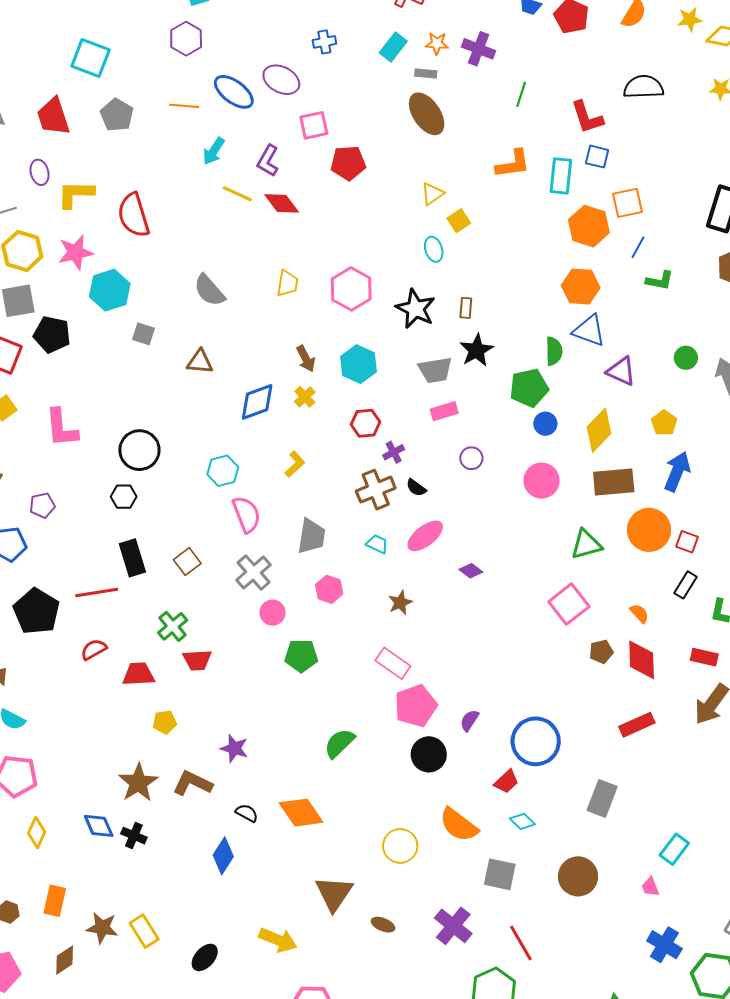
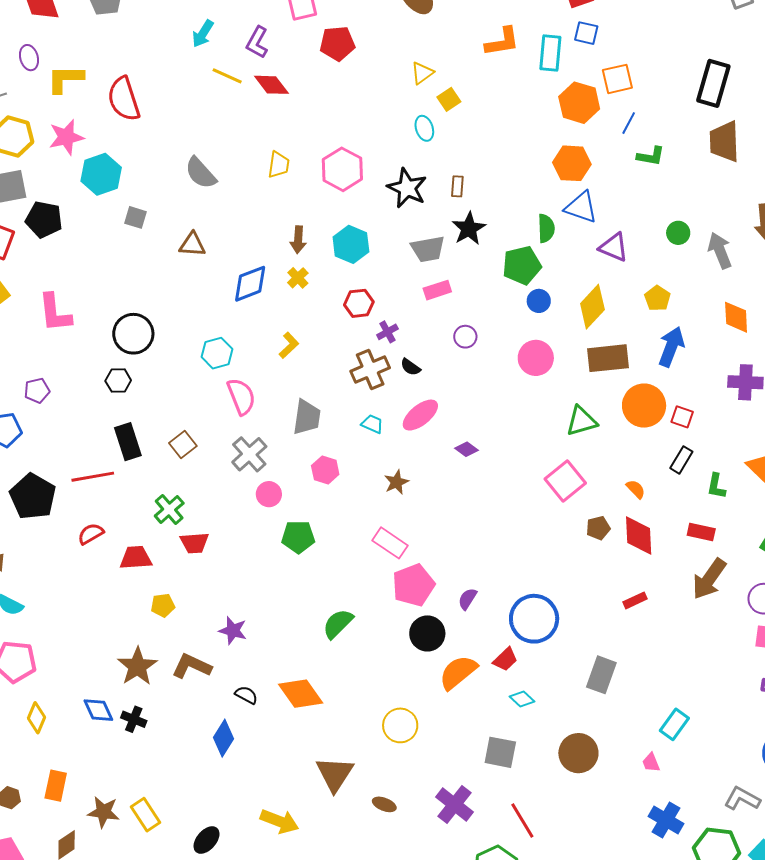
brown arrow: (306, 359) -> (298, 240), turned 32
red rectangle: (637, 725) -> (635, 600), size x0.7
orange semicircle: (459, 825) -> (458, 672), moved, turned 105

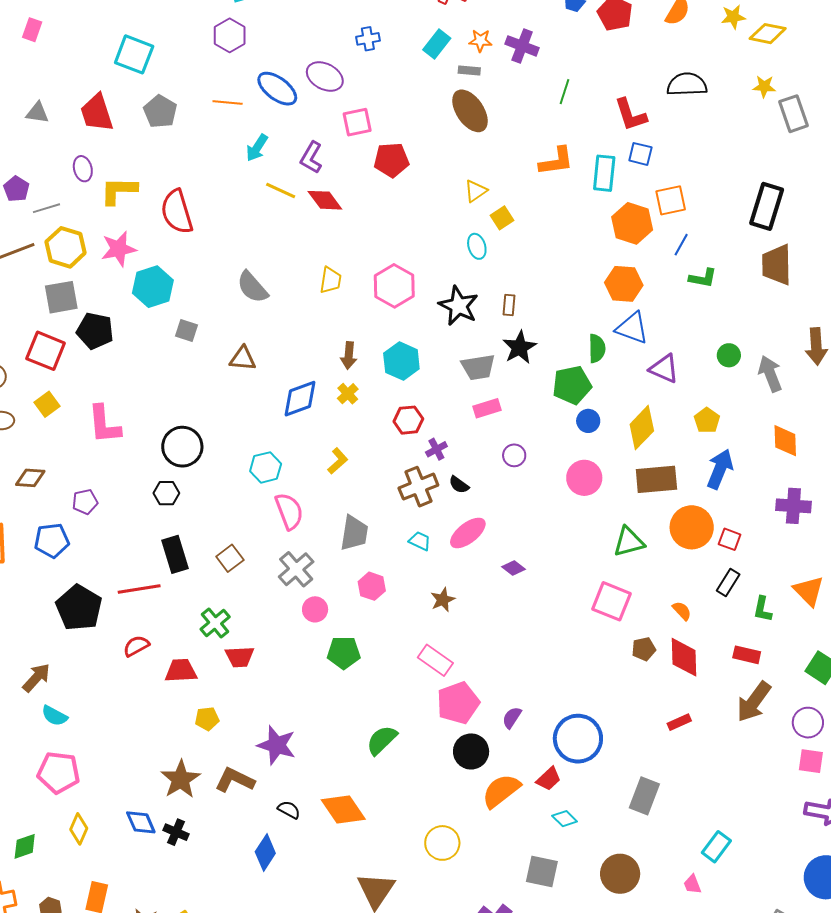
pink square: (565, 481) -> (611, 601), turned -30
purple star: (233, 631) -> (277, 745), size x1.4

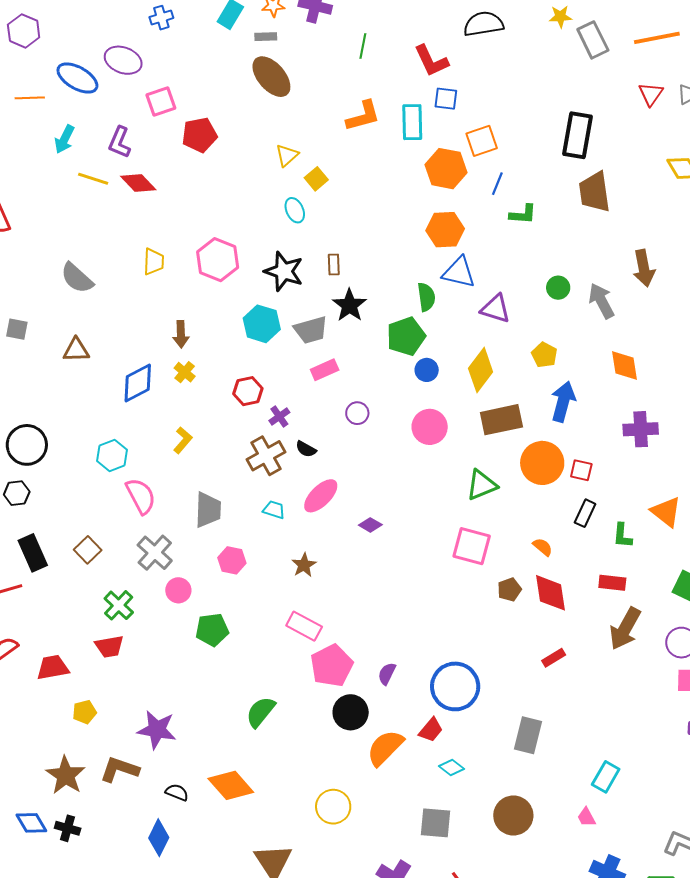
cyan hexagon: (401, 361) -> (262, 324), moved
green cross: (215, 623) -> (119, 605), moved

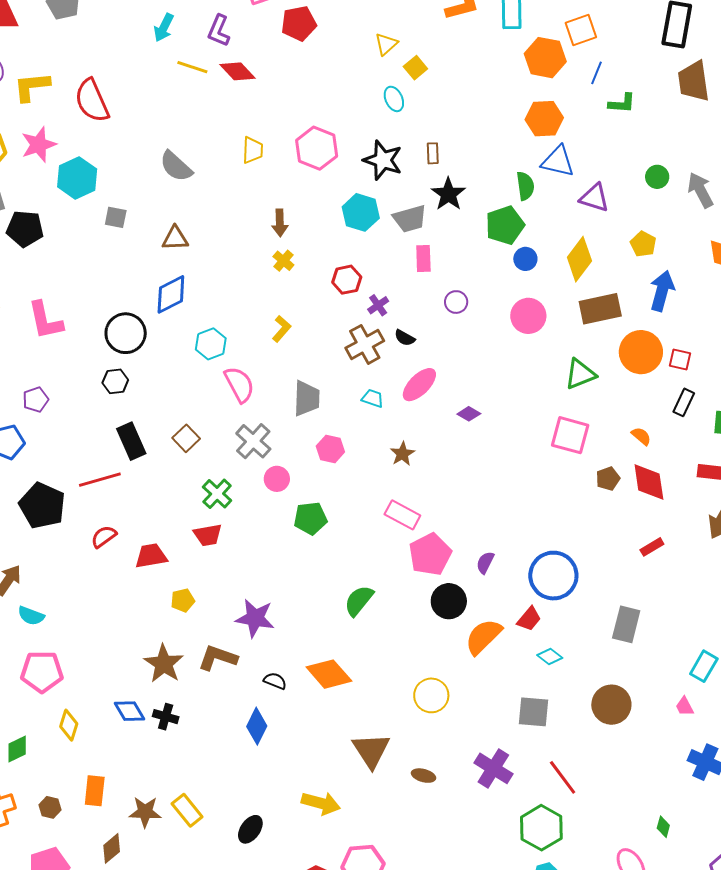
pink rectangle: (325, 370) -> (423, 259), turned -68
blue diamond: (138, 383) -> (171, 294), moved

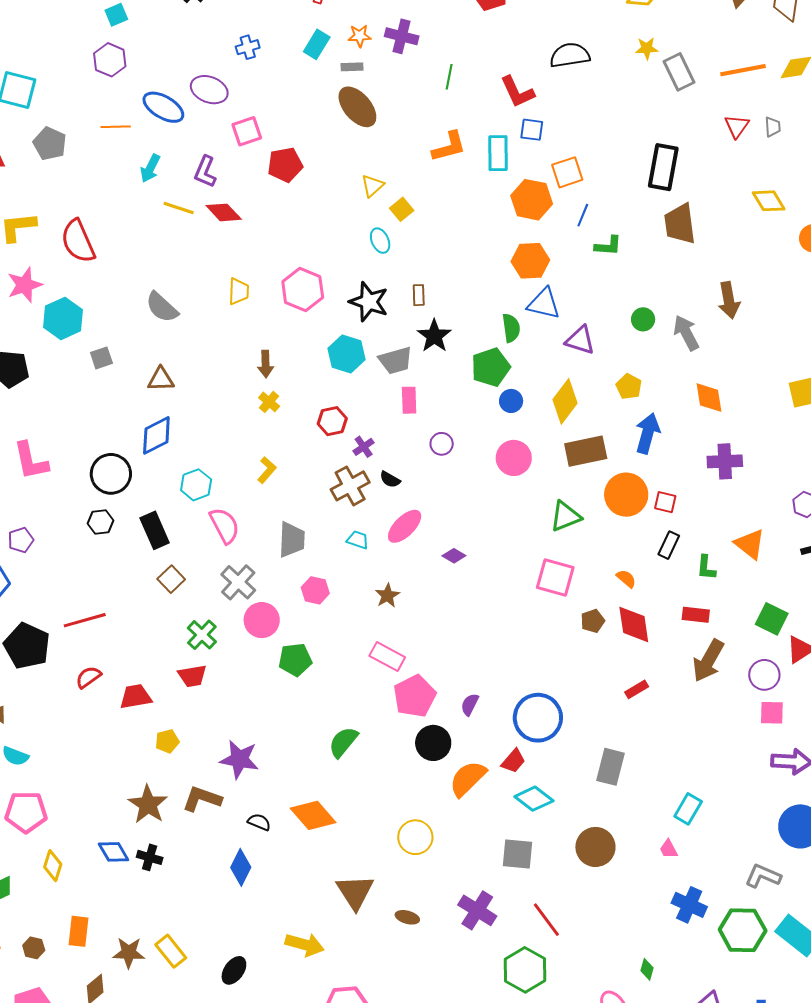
gray square: (116, 217) -> (101, 358), turned -30
black rectangle: (131, 441) -> (155, 530), moved
pink circle: (277, 479) -> (262, 620), size x1.4
cyan diamond: (550, 657) -> (534, 799), size x1.5

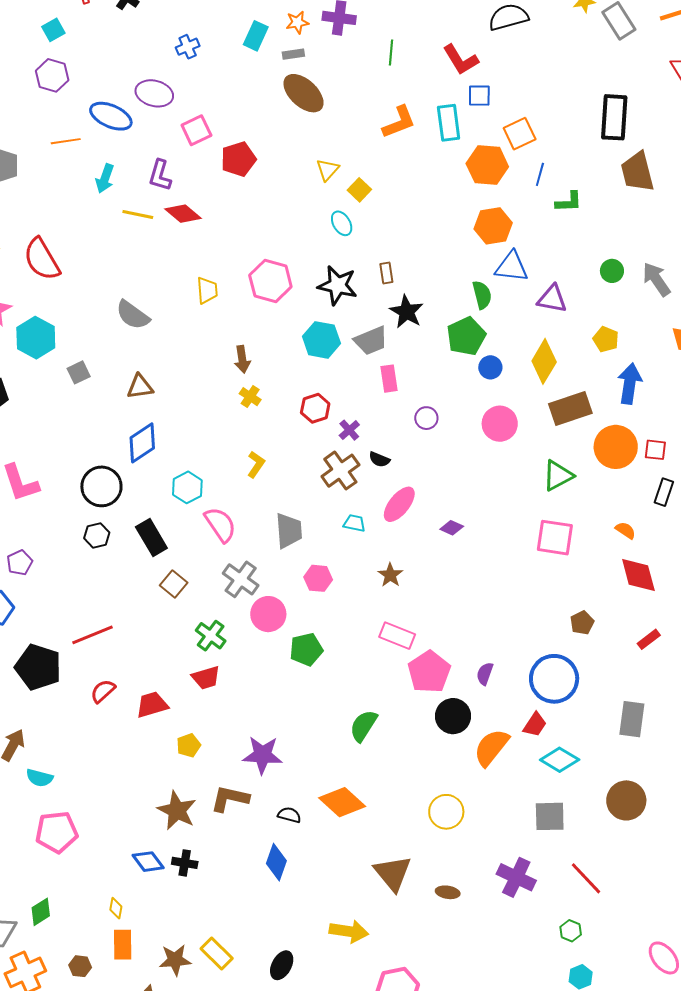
brown pentagon: (593, 621) -> (582, 623), moved
yellow diamond: (53, 866) -> (116, 908), moved, size x0.7
green hexagon: (525, 970) -> (571, 931), size x0.5

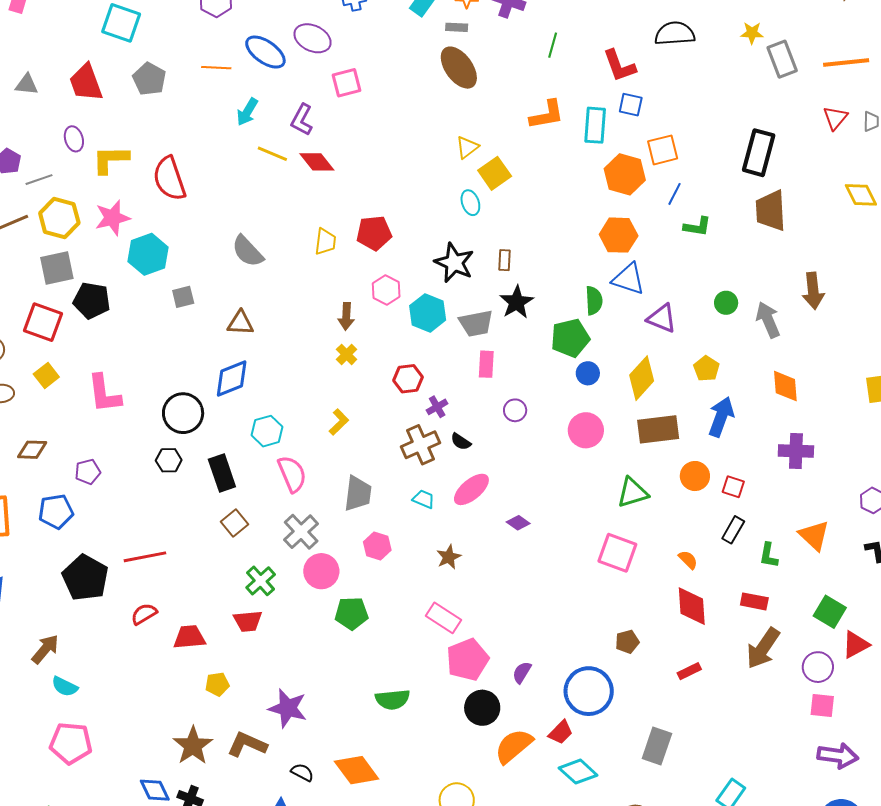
red pentagon: (238, 159) -> (374, 233), moved
yellow square: (359, 190) -> (495, 173), size x1.4
pink hexagon: (270, 281) -> (386, 290), moved, size x0.7
orange circle: (616, 447) -> (695, 476), size x0.7
green semicircle: (363, 726) -> (393, 699), turned -140

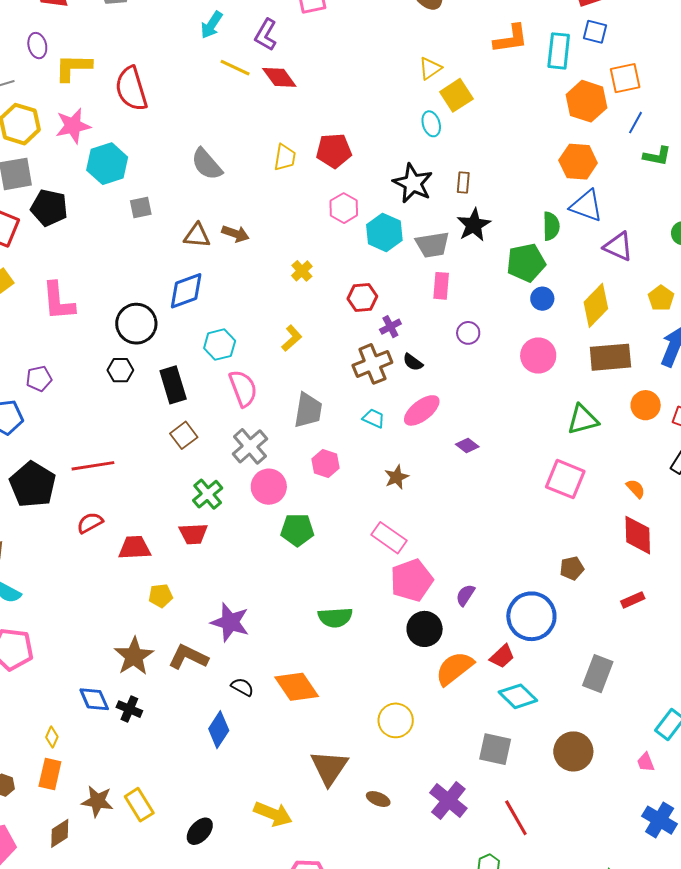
brown arrow: (346, 316) -> (235, 234), moved, turned -76

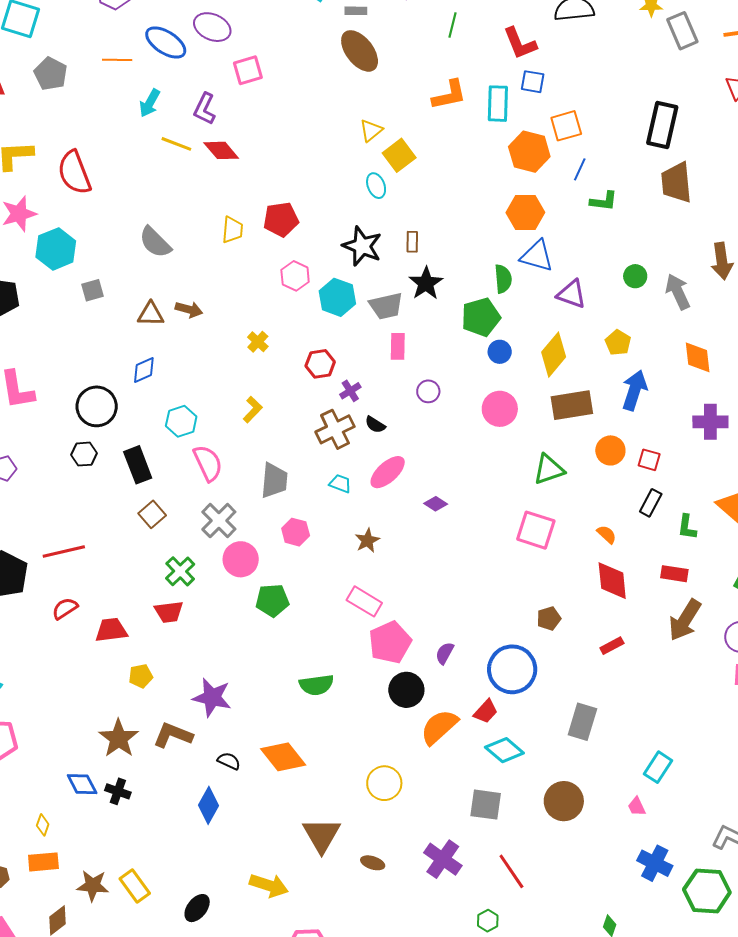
blue diamond: (186, 291) -> (144, 370), size x0.7
orange rectangle: (50, 774) -> (43, 862), turned 76

